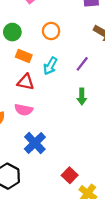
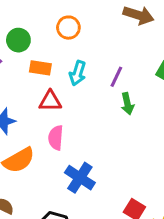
purple line: (82, 64) -> (116, 77), moved
pink semicircle: (24, 110) -> (56, 138), turned 96

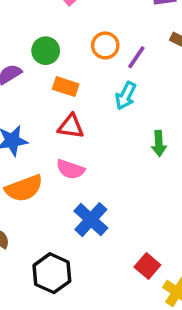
cyan arrow: (78, 73) -> (126, 96), moved
purple line: (116, 77) -> (136, 57), moved
pink semicircle: (56, 138) -> (70, 169), turned -85

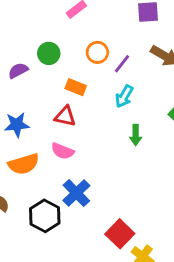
orange rectangle: (66, 87) -> (76, 87), moved
cyan arrow: (126, 96) -> (124, 96), moved
red square: (147, 266) -> (120, 234), size x1.4
black hexagon: (52, 273) -> (45, 216), moved

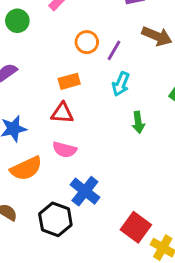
green circle: (49, 53) -> (17, 21), moved
orange rectangle: (76, 87) -> (69, 81), turned -30

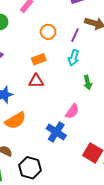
purple line: (114, 50) -> (75, 35), moved
pink semicircle: (65, 150) -> (72, 111), moved, turned -63
black hexagon: (55, 219) -> (30, 168), moved

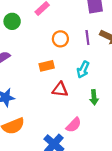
purple line: (75, 35) -> (87, 38), moved, turned -40
red triangle: (36, 81) -> (60, 89), moved

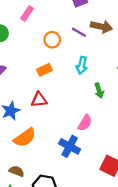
purple line: (87, 38) -> (79, 32), turned -40
red triangle: (60, 89) -> (39, 100), moved

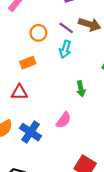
cyan arrow: (82, 65) -> (65, 49), moved
blue cross: (70, 146) -> (31, 132), moved

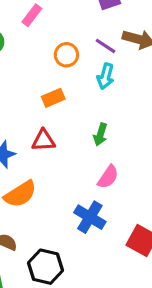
green arrow: (81, 89) -> (100, 134), moved, turned 32
blue cross: (31, 132) -> (90, 217), moved

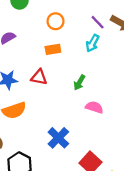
orange circle: (66, 55) -> (56, 21), moved
pink semicircle: (108, 177) -> (94, 107), moved, turned -120

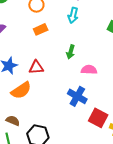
red triangle: (39, 77) -> (36, 67), moved
blue cross: (58, 138) -> (77, 96), moved

